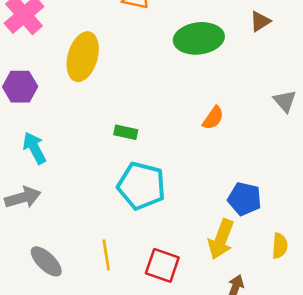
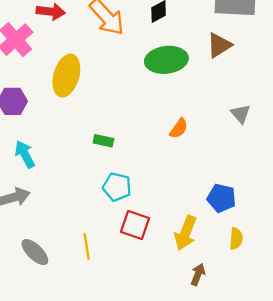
brown triangle: (260, 21) -> (219, 45), size x1.4
cyan pentagon: (141, 186) -> (117, 187), size x0.7
blue pentagon: (244, 199) -> (221, 198), moved
red square: (162, 265) -> (135, 225), moved

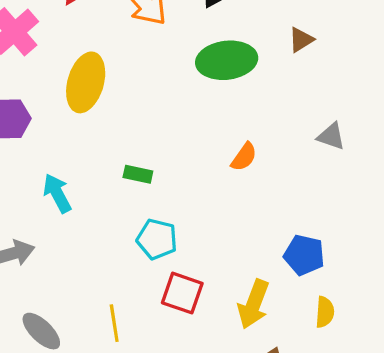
brown triangle: (219, 45) -> (301, 40), size x0.7
gray triangle: (241, 114) -> (331, 136), turned -30
cyan arrow: (25, 154) -> (57, 193), moved

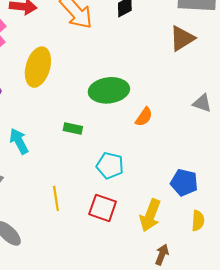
brown triangle: (301, 40) -> (182, 38), size x1.5
green ellipse: (227, 60) -> (109, 90), moved
cyan pentagon: (157, 239) -> (110, 166), moved
yellow line: (114, 323) -> (56, 198), moved

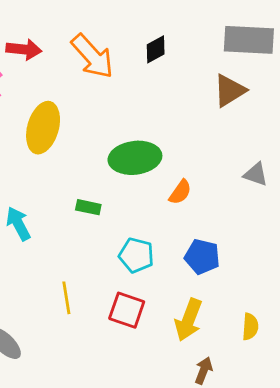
blue pentagon: (184, 183) -> (202, 257), moved

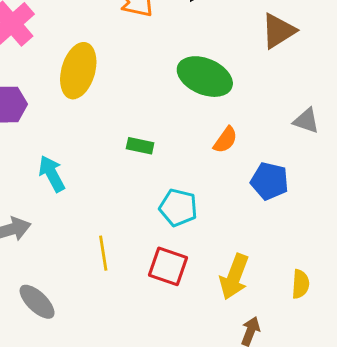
green ellipse: (135, 158) -> (205, 77), moved, turned 30
green rectangle: (88, 207) -> (140, 146), moved
blue pentagon: (202, 257) -> (270, 181), moved

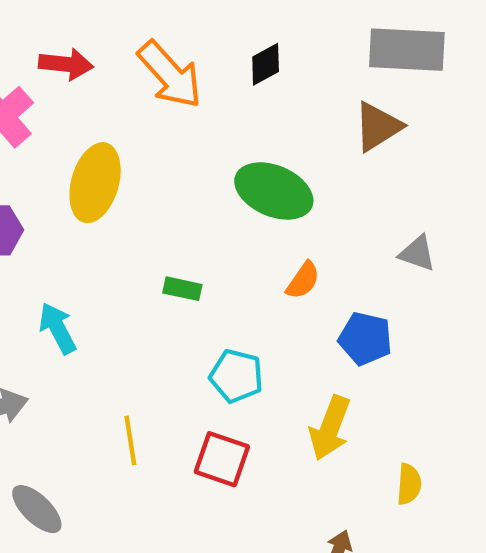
yellow arrow: (234, 277) -> (330, 428), moved

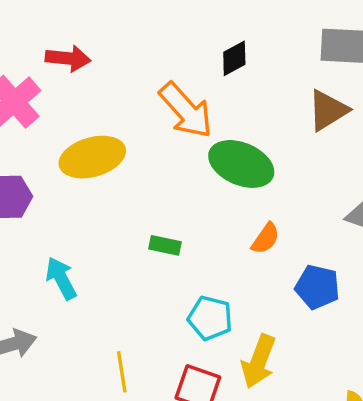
orange arrow: (170, 75) -> (186, 110), moved
yellow ellipse: (95, 183) -> (92, 157), turned 58
yellow arrow: (330, 428) -> (259, 361), moved

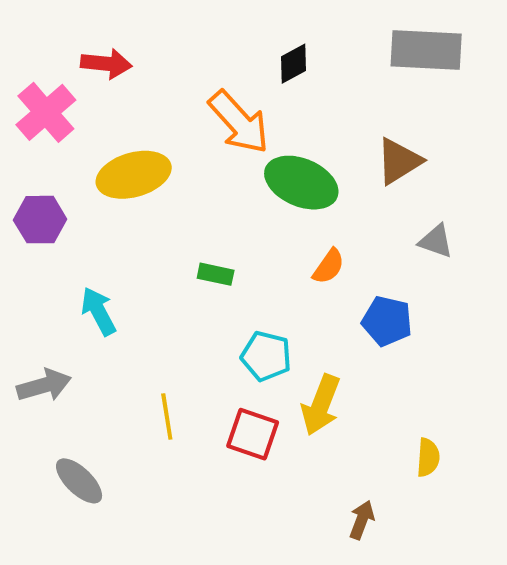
brown triangle: (328, 110) -> (399, 161), moved

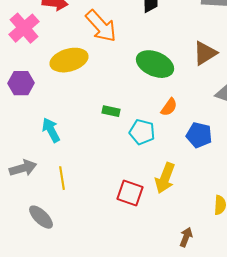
orange arrow: (239, 122) -> (101, 26), moved
cyan pentagon: (266, 356) -> (142, 132), moved
yellow line: (167, 417) -> (62, 178), moved

